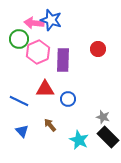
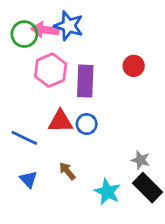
green circle: (19, 39) -> (24, 34), moved
blue circle: (68, 99) -> (87, 124), moved

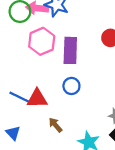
red triangle: (60, 121) -> (37, 99), moved
blue triangle: (28, 179) -> (13, 133), moved

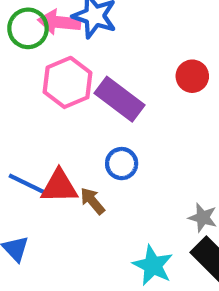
purple rectangle: (70, 50) -> (120, 99), turned -55
brown arrow: (55, 125) -> (92, 201), moved

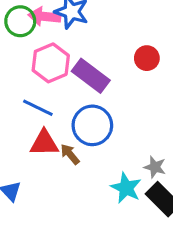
blue circle: (122, 164) -> (92, 125), size x1.6
blue line: (28, 184) -> (38, 108), moved
cyan star: (153, 265) -> (126, 188), moved

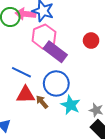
pink hexagon: (51, 63) -> (44, 36), moved
cyan star: (126, 188) -> (71, 105), moved

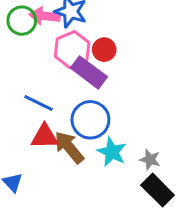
red circle: (91, 41) -> (104, 50), moved
brown arrow: (42, 102) -> (69, 147), size x1.6

